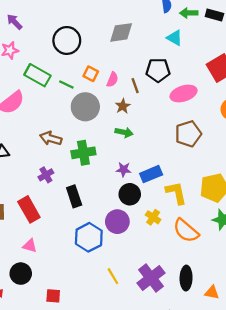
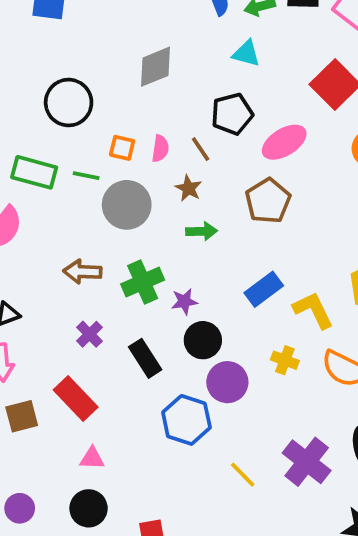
brown pentagon: (188, 134) -> (268, 201), moved
purple star: (124, 170) -> (184, 302), moved
black circle: (130, 194) -> (203, 340), moved

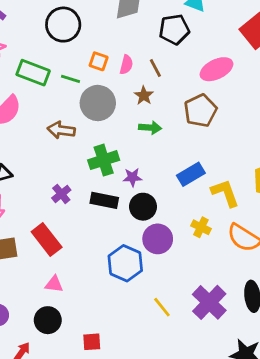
black pentagon: (232, 114) -> (174, 29), moved
brown arrow: (82, 272) -> (61, 130), moved
black rectangle: (145, 358) -> (104, 200), moved, turned -52

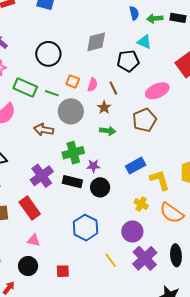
purple cross: (61, 194) -> (42, 176), size x1.6
purple circle: (158, 239) -> (132, 232), moved
red square: (92, 342) -> (63, 271), moved

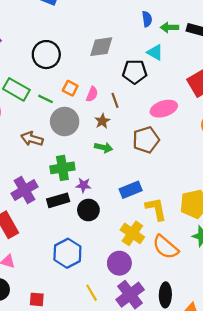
black rectangle: (72, 182) -> (58, 200), turned -36
yellow cross: (141, 204) -> (132, 233), size x1.5

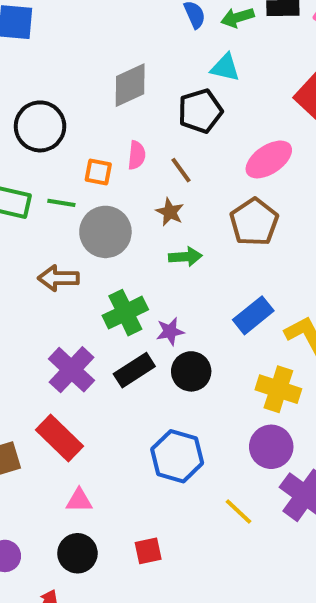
pink semicircle: (92, 94) -> (137, 155), moved

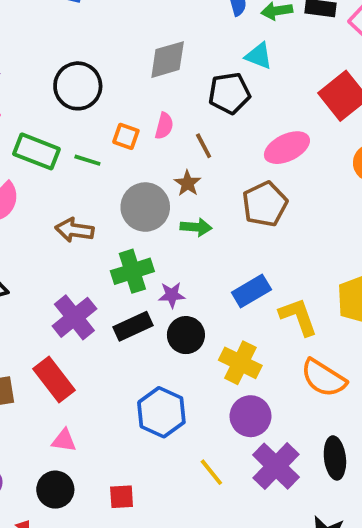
gray circle: (105, 232) -> (145, 207), moved
yellow cross: (278, 389) -> (240, 363), moved

